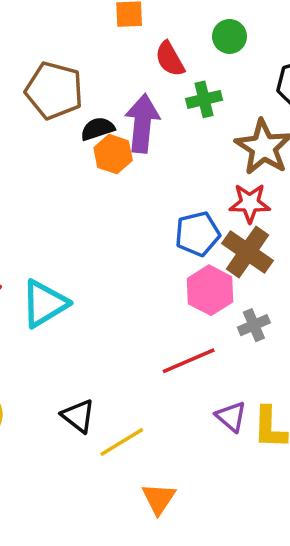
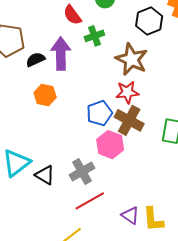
orange hexagon: (113, 154) -> (45, 95), moved
gray cross: (254, 325) -> (82, 171), moved, size x1.4
red line: (189, 361) -> (90, 201), moved
black triangle: (78, 416) -> (45, 175), moved

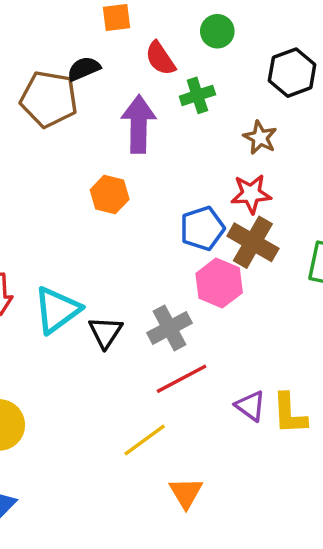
brown star: (132, 59) -> (260, 138), size x0.6
black semicircle: (35, 60) -> (84, 69), moved
black triangle: (45, 175) -> (105, 332), turned 30

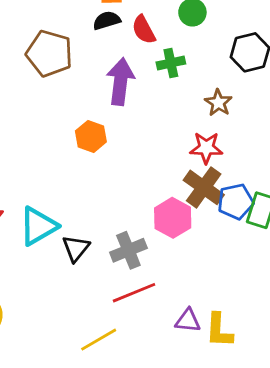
black semicircle: (84, 69) -> (107, 20), moved
blue pentagon: (202, 228) -> (236, 202), moved
purple triangle: (250, 406) -> (188, 321), turned -36

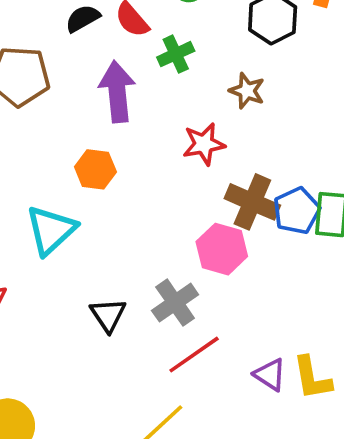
red star: (206, 148) -> (204, 144), moved
cyan triangle: (38, 226) -> (51, 230), moved
purple triangle: (188, 321) -> (270, 375), turned 40

